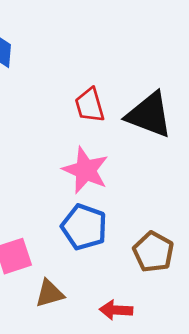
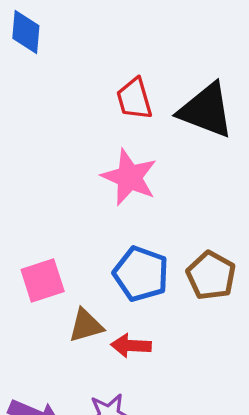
blue pentagon: (84, 227) -> (141, 274), moved
red arrow: (116, 310) -> (131, 346), moved

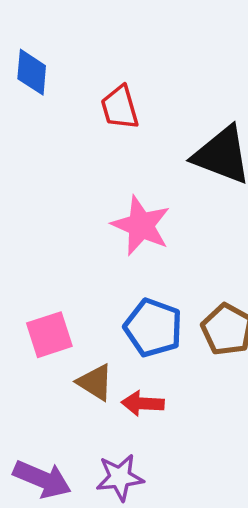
red trapezoid: (134, 99) -> (120, 107), moved
brown triangle: (86, 326) -> (95, 382), turned 48

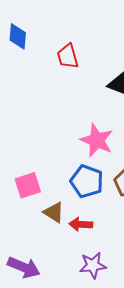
pink star: (141, 225) -> (97, 140), moved
purple star: (120, 477) -> (93, 265), moved

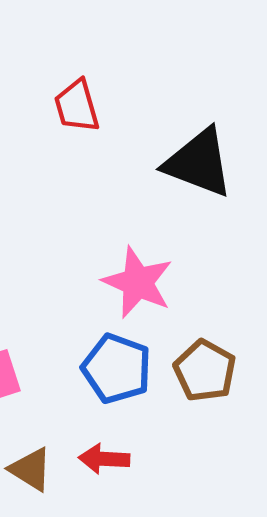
brown triangle: (54, 212) -> (31, 469), moved

